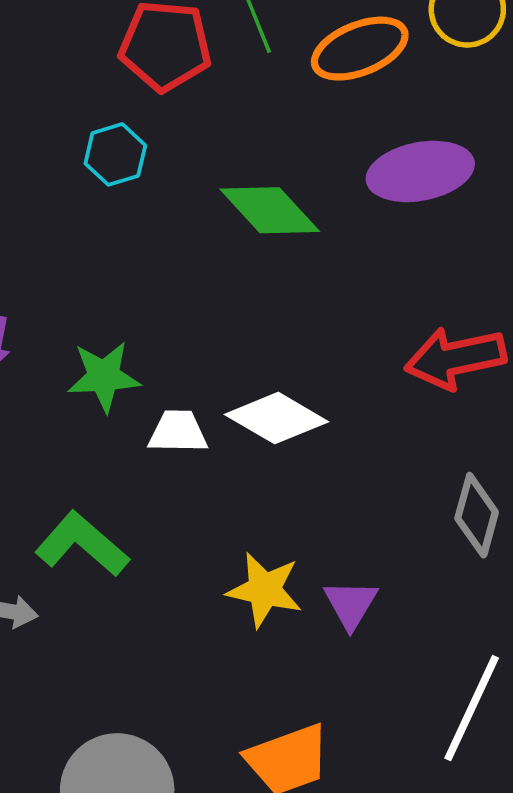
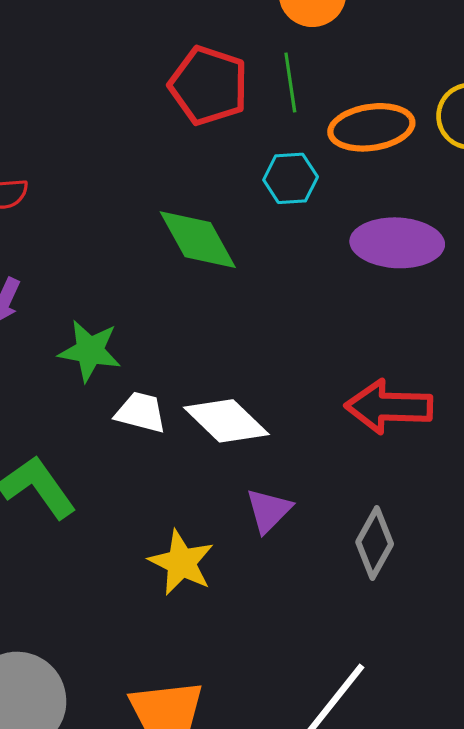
cyan hexagon: (115, 154) -> (291, 178), moved
green diamond: (270, 210) -> (198, 240), moved
purple triangle: (351, 604) -> (269, 510), moved

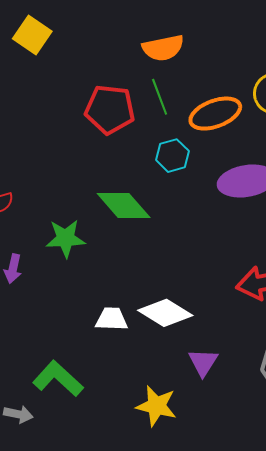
green star: (90, 351) -> (65, 238), moved

